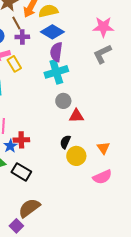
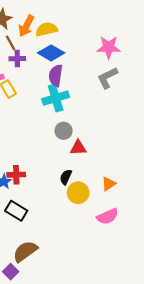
orange triangle: (103, 148) -> (109, 184), turned 32

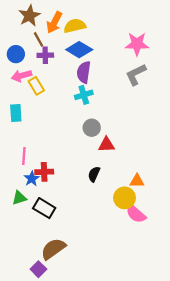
cyan cross: (56, 98) -> (84, 95), size x0.7
orange triangle: (109, 184) -> (137, 181), turned 35
yellow circle: (78, 193) -> (125, 198), moved
pink semicircle: (107, 216) -> (136, 214), turned 65

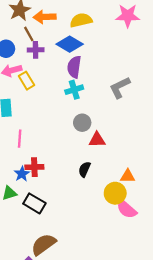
orange arrow: (54, 22) -> (45, 17), turned 60
yellow semicircle: (75, 26) -> (81, 20), moved
pink star: (137, 44) -> (128, 16), moved
gray L-shape: (136, 75) -> (120, 87), moved
pink line: (24, 156) -> (20, 139), moved

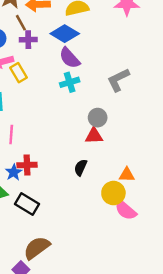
purple semicircle: (74, 67) -> (70, 58), turned -50
gray circle: (82, 123) -> (98, 118), moved

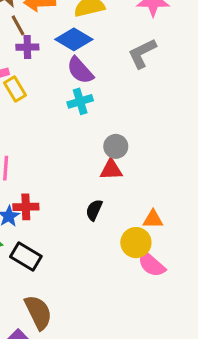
gray L-shape: (118, 80) -> (142, 53), moved
brown semicircle: (37, 248) -> (38, 312), turned 100

